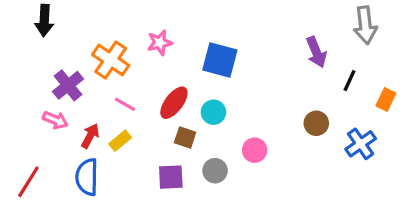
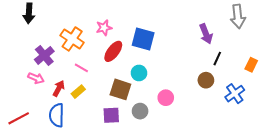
black line: (349, 81) -> (217, 59), moved
red ellipse: (174, 103) -> (113, 51), moved
brown square: (185, 137) -> (120, 89), size x1.5
red line: (28, 182) -> (19, 118), turned 30

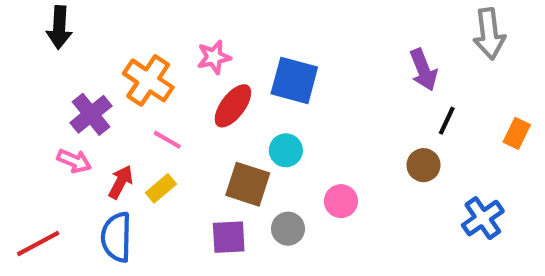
blue cross: (235, 94) -> (483, 218), moved

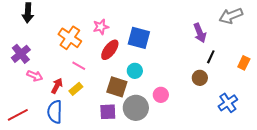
gray arrow: (489, 34) -> (231, 16), turned 75
purple cross: (91, 114) -> (21, 54), moved
gray circle: (288, 229) -> (136, 108), size x1.6

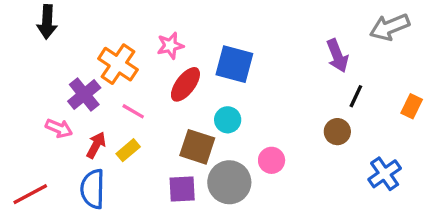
purple cross: (21, 54) -> (84, 94), moved

